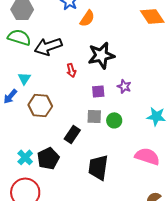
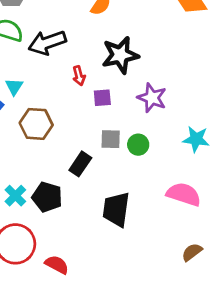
purple star: (124, 86) -> (152, 98), size x1.5
purple square: (98, 91) -> (102, 98), moved
black pentagon: (48, 158) -> (47, 197), turned -30

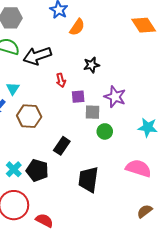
black star: (120, 55) -> (91, 65), size x0.6
gray square: (111, 139) -> (92, 112), moved

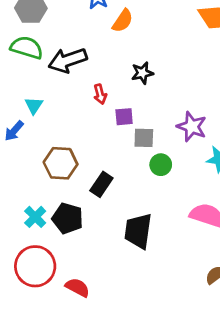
purple star: (115, 97) -> (192, 127), moved
brown hexagon: (29, 116) -> (61, 163), moved

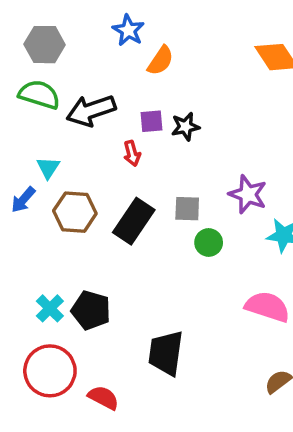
purple square: (124, 117) -> (152, 121), moved
brown hexagon: (61, 163) -> (75, 212), moved
black rectangle: (101, 184) -> (134, 221), moved, size x1.4
black trapezoid: (138, 231) -> (166, 353), moved

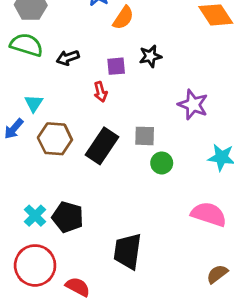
black arrow: (91, 111) -> (68, 58), size x0.6
black star: (185, 127) -> (150, 56), moved
purple star: (248, 194) -> (193, 105), moved

